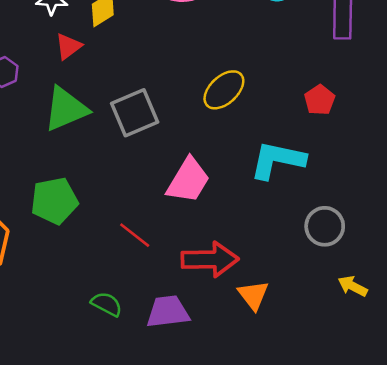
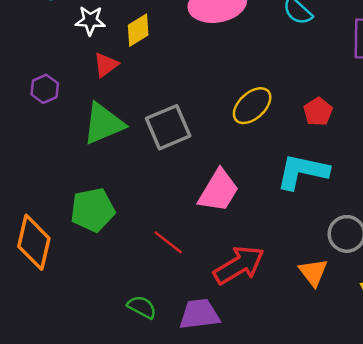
red pentagon: (320, 100) -> (318, 112), moved
red arrow: (210, 259) -> (239, 265), turned -30
orange triangle: (253, 295) -> (313, 272), moved

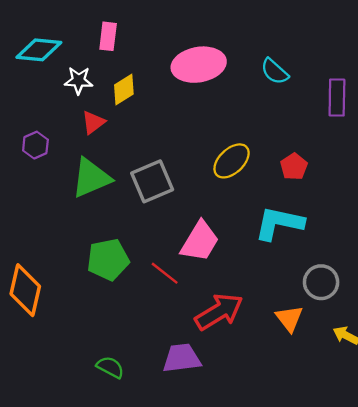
green pentagon: (93, 210) -> (108, 260), moved
red line: (168, 242) -> (165, 273), moved
green semicircle: (142, 307) -> (110, 367), moved

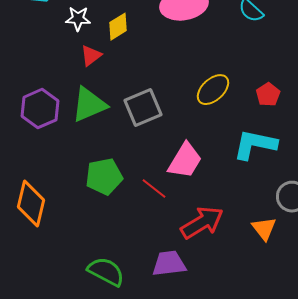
purple hexagon: (35, 145) -> (40, 109), moved, size x1.6
green semicircle: (110, 367) -> (106, 272), size x1.5

